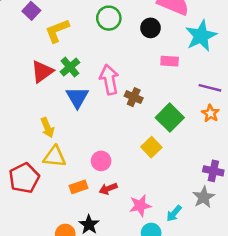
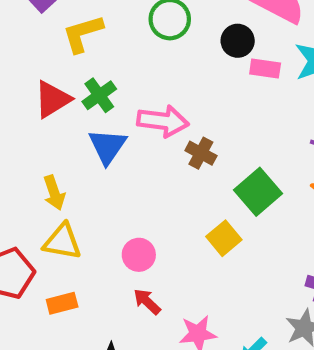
pink rectangle: (170, 61) -> (265, 68), moved
pink arrow: (109, 80) -> (163, 121), turned 104
orange rectangle: (79, 187) -> (62, 303), moved
red arrow: (108, 189) -> (147, 302), turned 60

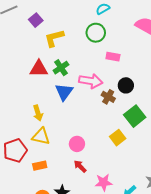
black circle: (238, 41) -> (126, 85), moved
pink rectangle: (265, 68) -> (113, 57), moved
red triangle: (52, 99) -> (39, 69), turned 30

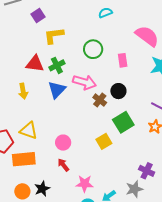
green circle: (96, 33) -> (93, 49), moved
pink rectangle: (113, 57) -> (123, 60), moved, turned 64
yellow arrow: (38, 113) -> (23, 91), moved
orange rectangle: (40, 166) -> (24, 159), size x1.6

